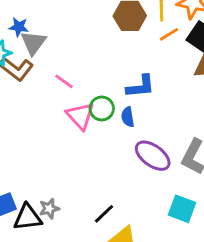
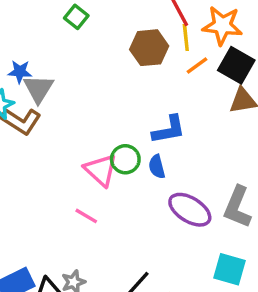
pink line: (64, 81) -> (86, 216), moved

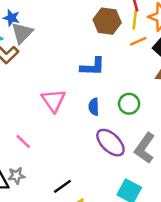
blue L-shape: (169, 130) -> (93, 67), moved
green circle: (125, 159) -> (129, 104), moved
pink line: (86, 216) -> (23, 142), moved

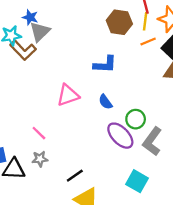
pink triangle: (53, 100) -> (68, 95), turned 45
green circle: (129, 104) -> (136, 119), moved
blue semicircle: (94, 107) -> (105, 102), turned -35
gray star: (16, 176) -> (40, 159), moved

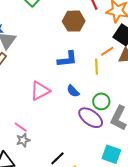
yellow line: (145, 21) -> (97, 67), moved
orange line: (148, 42) -> (107, 51), moved
gray star: (40, 159) -> (23, 140), moved

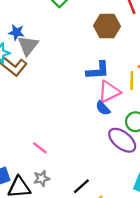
pink triangle: (40, 91) -> (109, 92), moved
gray star: (23, 140) -> (42, 178), moved

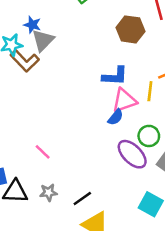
blue semicircle: (103, 108) -> (116, 117), turned -105
gray star: (42, 178) -> (49, 192), moved

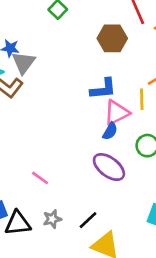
purple ellipse: (132, 154) -> (109, 167), moved

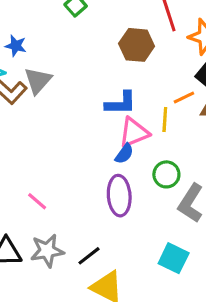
gray triangle: (24, 63) -> (38, 81), moved
purple ellipse: (109, 167) -> (119, 196), turned 44
gray star: (52, 219) -> (47, 251), size x1.5

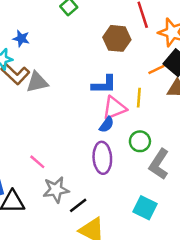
gray triangle: (38, 81) -> (37, 82), moved, turned 35
orange line: (184, 98) -> (156, 69), moved
gray star: (47, 251) -> (56, 190), moved

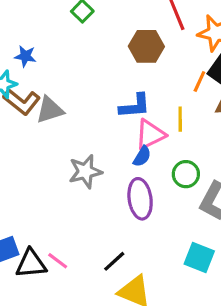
orange line: (156, 69) -> (199, 82), turned -35
pink line: (37, 162) -> (58, 261), moved
gray star: (56, 190) -> (85, 171), moved

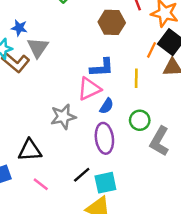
gray triangle: (50, 110) -> (38, 48), moved, turned -40
pink triangle: (150, 134) -> (89, 89), moved
cyan square: (199, 258) -> (105, 183), moved, turned -35
black line: (114, 261) -> (82, 175), moved
black triangle: (31, 264) -> (30, 150), moved

